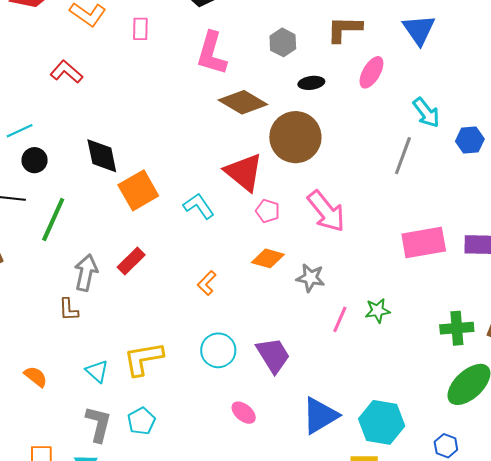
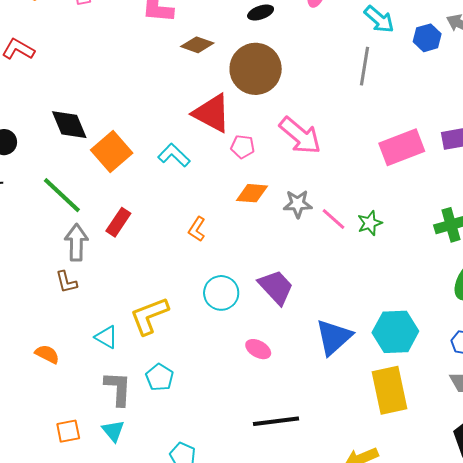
brown diamond: (243, 102) -> (197, 45), size x0.7
green line: (53, 219) -> (62, 195), moved, turned -60
pink line: (340, 319) -> (333, 219), moved, turned -60

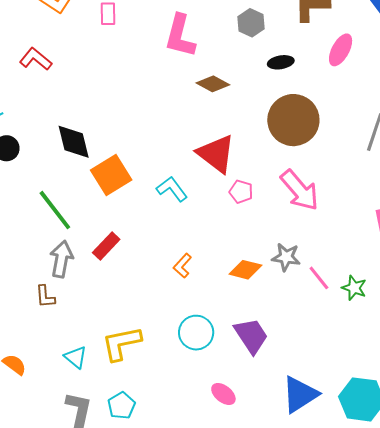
brown circle: (256, 69) -> (293, 120), moved
orange diamond: (252, 193) -> (245, 270), moved
green star: (370, 223) -> (354, 288), turned 30

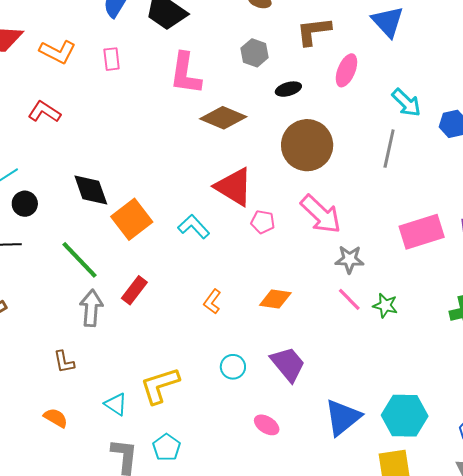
brown diamond: (213, 84) -> (223, 118), size x1.4
gray star: (286, 257) -> (349, 259), moved
brown L-shape: (45, 297) -> (64, 362), moved
cyan circle: (196, 333) -> (233, 367), size x0.7

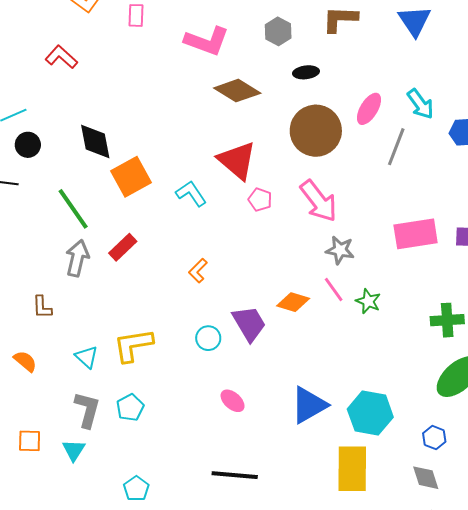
pink ellipse: (346, 70) -> (369, 109), moved
pink L-shape: (185, 74) -> (207, 41), turned -87
orange diamond: (275, 299) -> (293, 302), moved
purple trapezoid: (288, 364) -> (249, 323), moved

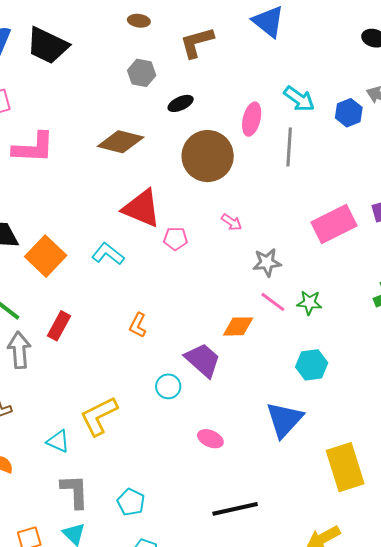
pink L-shape: (207, 41) -> (33, 148), moved
pink arrow: (319, 201) -> (232, 222), size x0.5
cyan pentagon: (130, 408) -> (131, 502), moved
cyan hexagon: (370, 413) -> (312, 365), moved, size x0.7

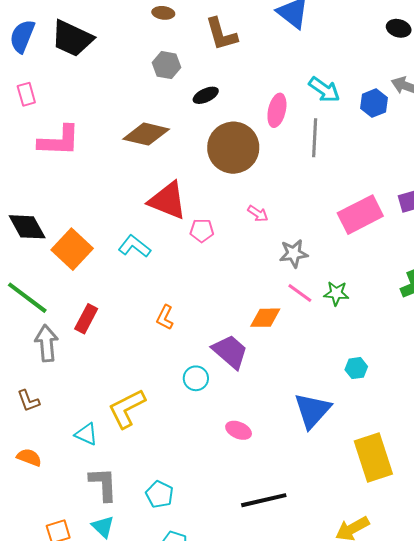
brown L-shape: (197, 42) -> (221, 34), turned -90
cyan hexagon: (312, 365) -> (356, 368), moved, size x0.7

